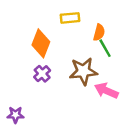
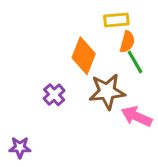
yellow rectangle: (70, 18) -> (116, 20), moved
orange diamond: (41, 43) -> (84, 56), moved

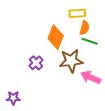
green line: (135, 62) -> (90, 41), turned -42

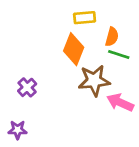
yellow rectangle: (77, 13) -> (85, 18), moved
purple cross: (36, 63) -> (27, 87), moved

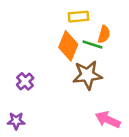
green line: (119, 55) -> (92, 45), moved
pink arrow: (120, 102) -> (108, 120), moved

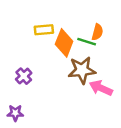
yellow rectangle: (78, 17) -> (44, 30), moved
pink arrow: (108, 120) -> (101, 88), moved

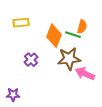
yellow rectangle: (44, 30) -> (21, 23), moved
purple cross: (24, 76) -> (31, 60), moved

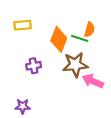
purple cross: (31, 60) -> (34, 66), turned 32
purple star: (13, 95) -> (23, 106), moved

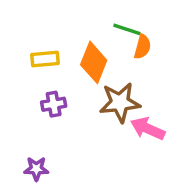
yellow rectangle: (23, 25) -> (45, 59), moved
green line: (80, 38) -> (127, 29), moved

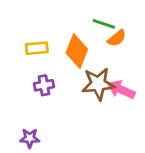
orange semicircle: (142, 47) -> (117, 38), turned 36
pink arrow: (148, 129) -> (121, 90), moved

